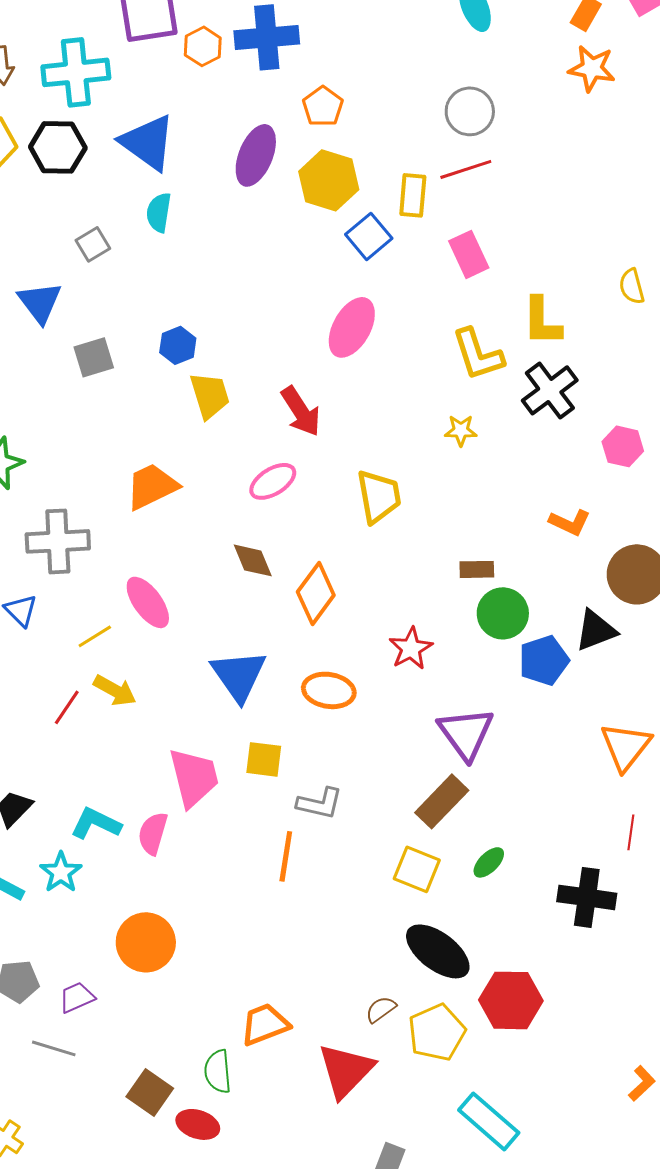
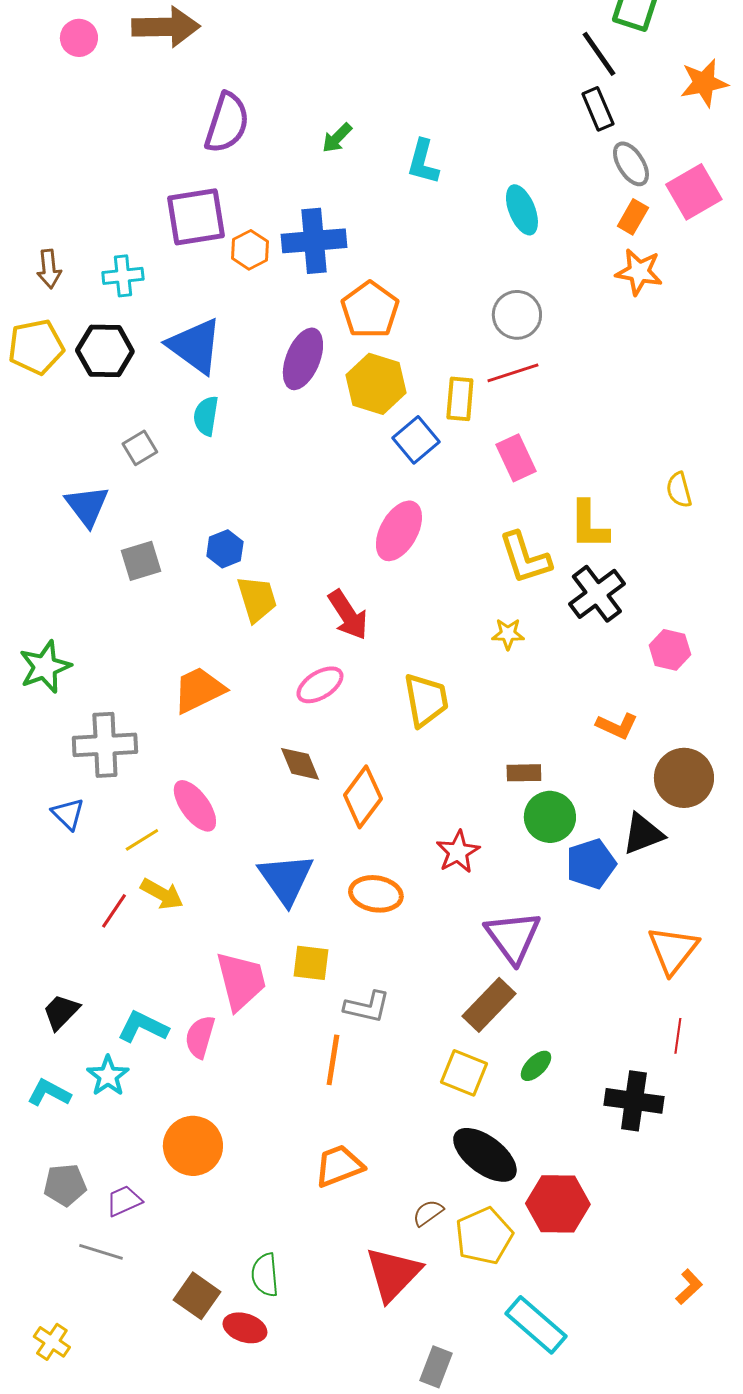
cyan cross: (76, 72) -> (123, 276), size x0.6
orange pentagon: (323, 106) -> (370, 310), size x1.4
orange trapezoid: (265, 1024) -> (339, 1166), moved

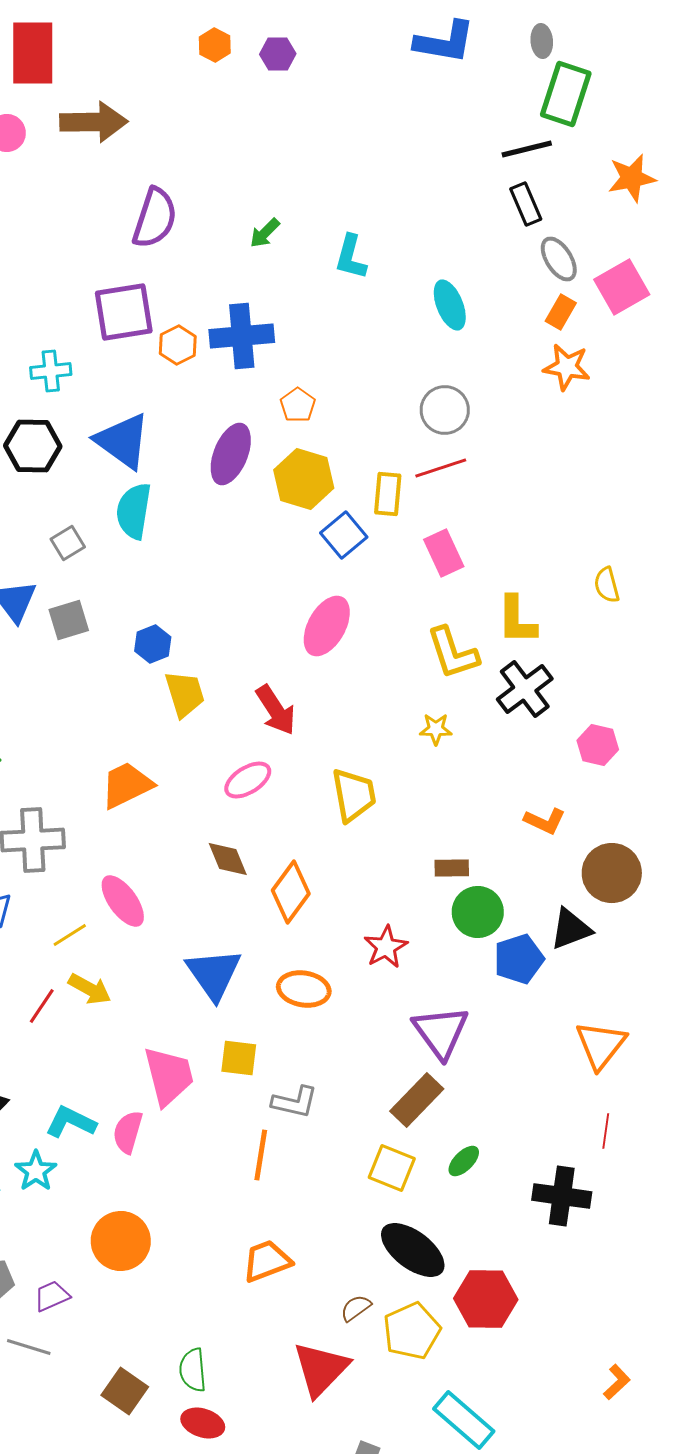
black line: (599, 54) -> (527, 149), turned -69
orange pentagon: (370, 310) -> (298, 405), size x0.6
cyan semicircle: (206, 416) -> (134, 511), size x1.4
gray square: (141, 561) -> (69, 620), moved
red ellipse: (245, 1328) -> (203, 1423), moved

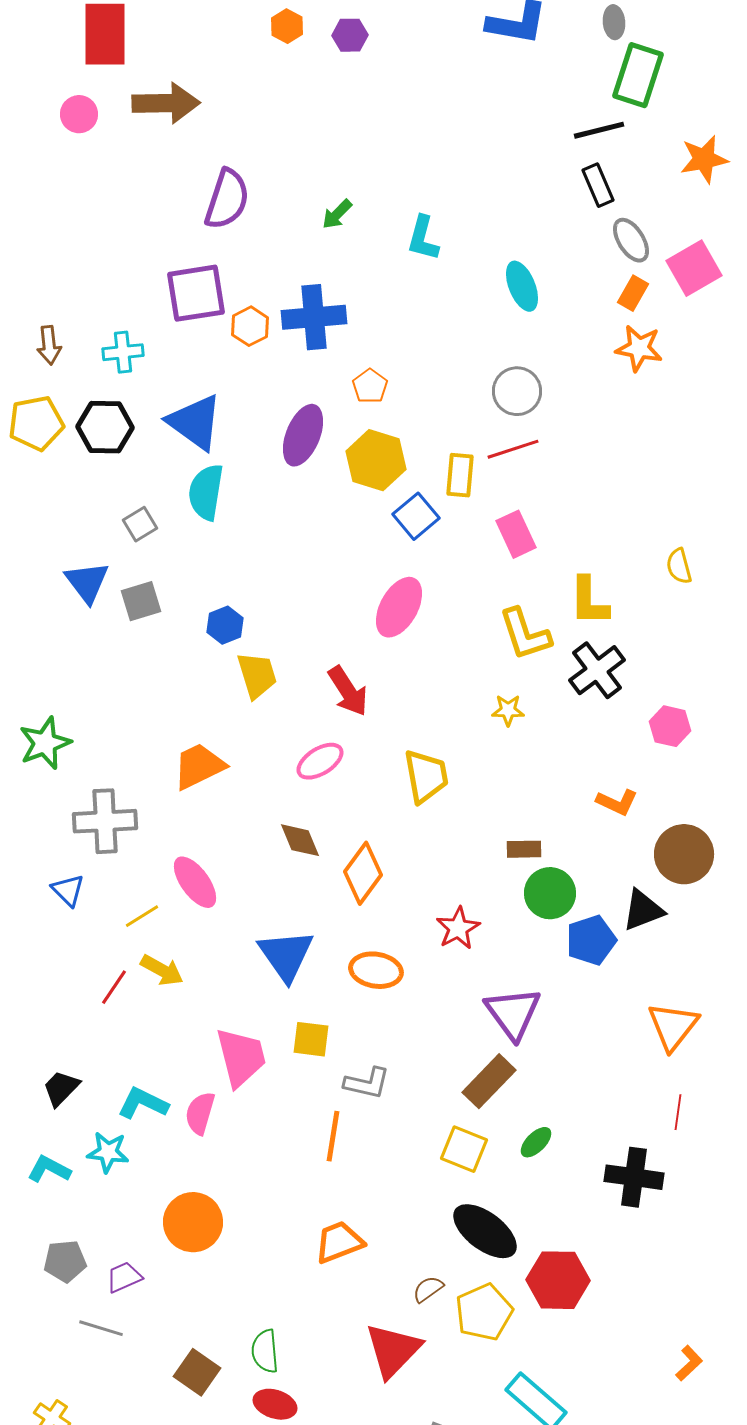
cyan star: (36, 1171) -> (108, 1152), turned -30

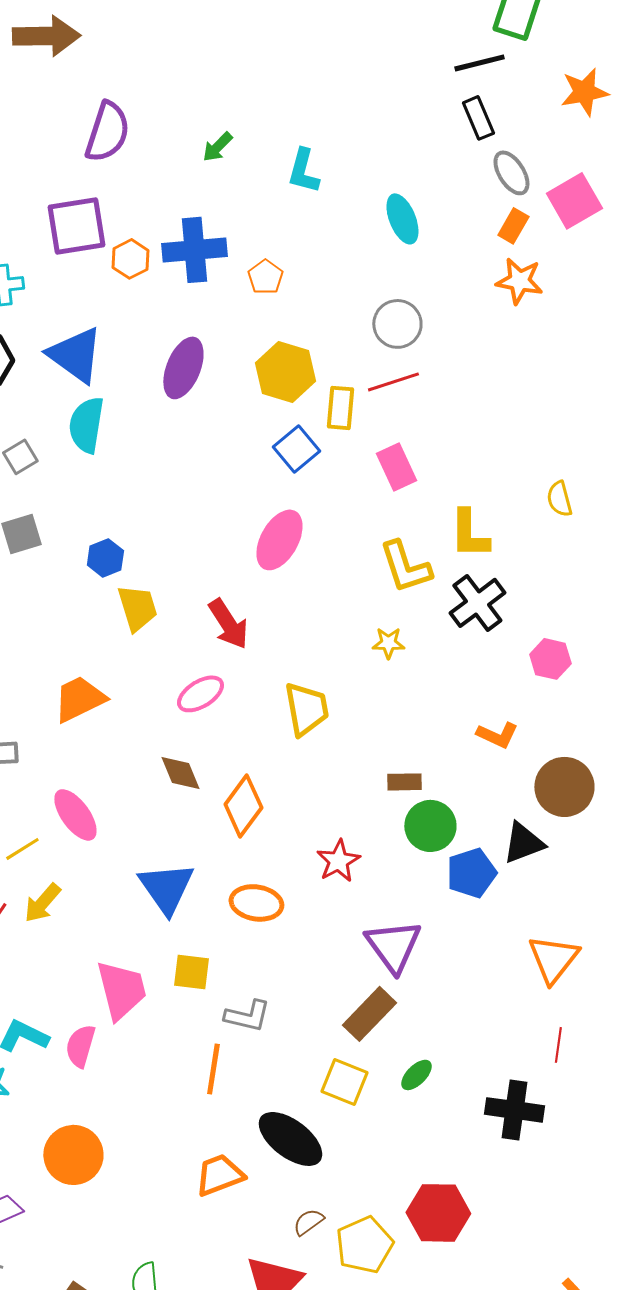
orange pentagon: (370, 386) -> (265, 277), moved
yellow hexagon: (376, 460) -> (285, 372), moved
yellow arrow: (162, 970) -> (42, 903), turned 102
black ellipse: (485, 1231) -> (290, 1139), moved

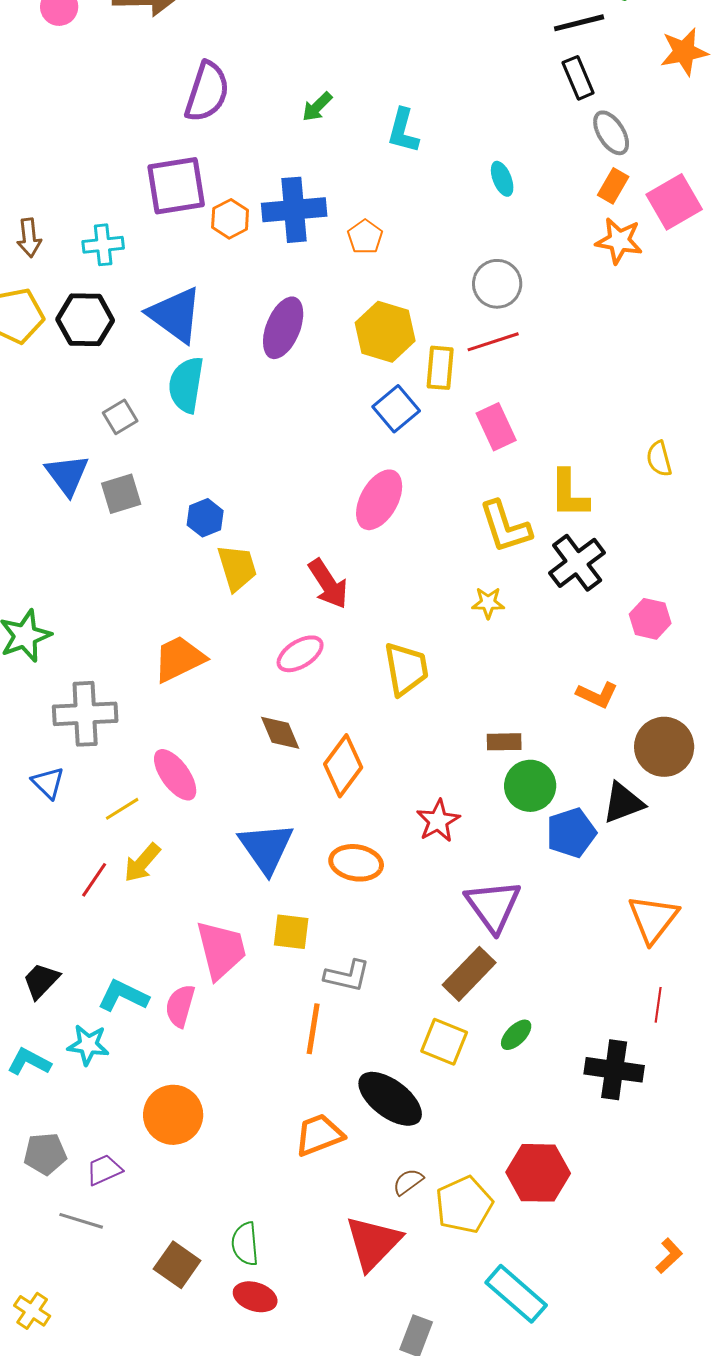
pink square: (574, 201) -> (674, 202), moved
cyan ellipse: (402, 219) -> (502, 179), size x0.7

